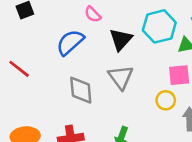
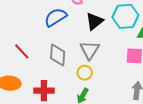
red line: (19, 69) -> (22, 51), moved
yellow circle: (166, 100) -> (85, 73), moved

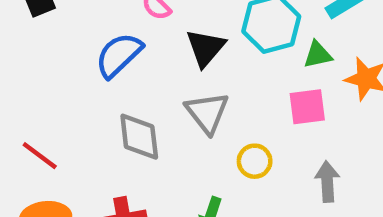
red line: (22, 51) -> (40, 156), moved
yellow circle: (85, 73) -> (255, 161), moved

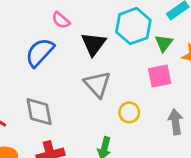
green triangle: (318, 55) -> (164, 43), turned -36
gray diamond: (139, 137) -> (39, 112), moved

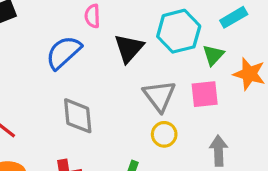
pink semicircle: (61, 20) -> (92, 16), turned 42
gray triangle: (97, 84) -> (159, 96), moved
gray diamond: (39, 112) -> (78, 116), moved

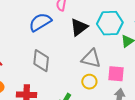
pink square: (205, 94) -> (116, 74), moved
gray triangle: (159, 96) -> (91, 59), turned -50

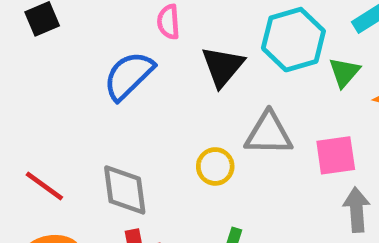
gray diamond: (41, 61) -> (125, 190), moved
yellow circle: (89, 82) -> (215, 166), moved

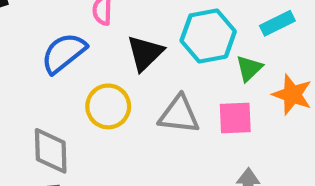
pink square: (336, 155) -> (235, 118), moved
yellow circle: (215, 166) -> (108, 106), moved, size x1.4

